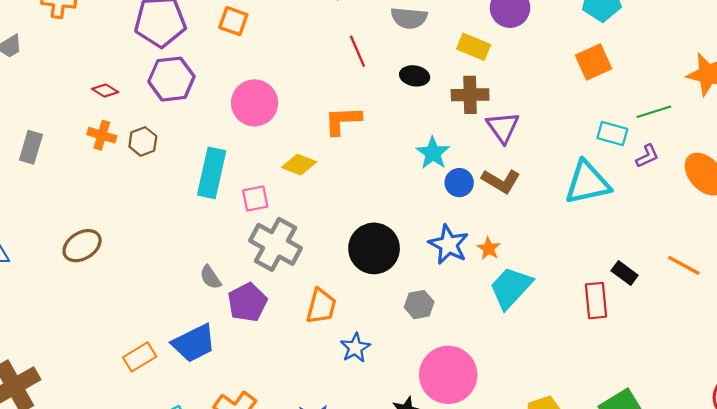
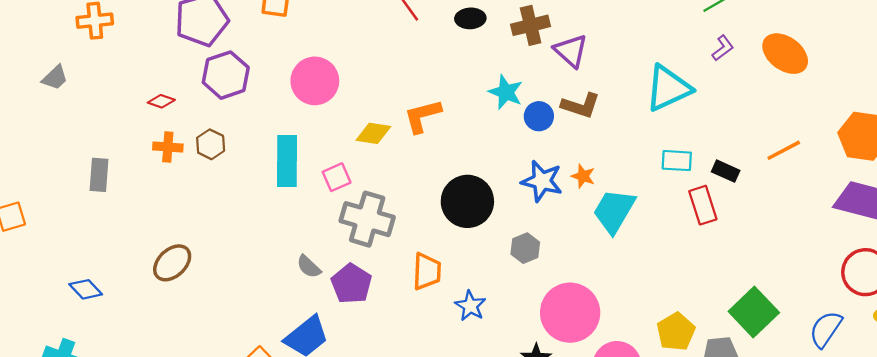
orange L-shape: (343, 121) -> (422, 116), moved
cyan rectangle: (612, 134) -> (677, 161), moved
orange line: (684, 265) -> (784, 150), turned -44

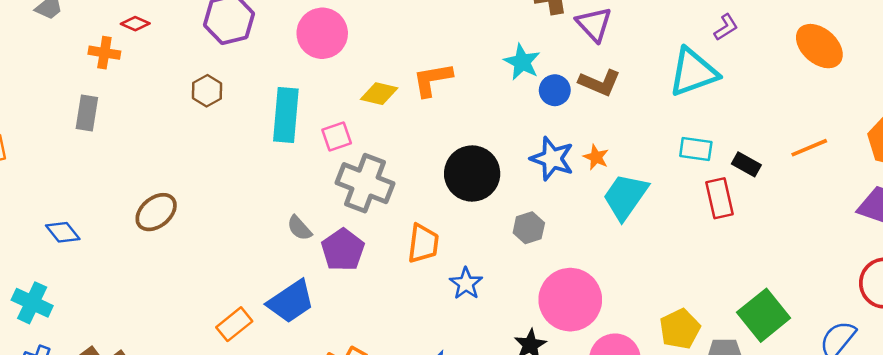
purple L-shape: (723, 48) -> (726, 27), moved
red diamond: (161, 101) -> (135, 24), moved
orange cross: (168, 147) -> (104, 53), moved

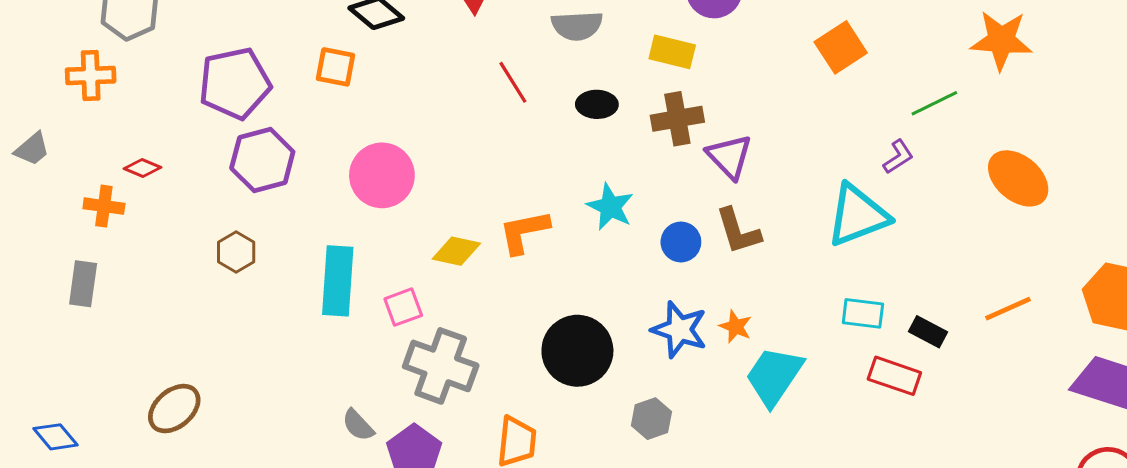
cyan star: (522, 62) -> (610, 207), moved
brown L-shape: (600, 83) -> (738, 231), turned 51
red rectangle: (719, 198) -> (894, 376), turned -57

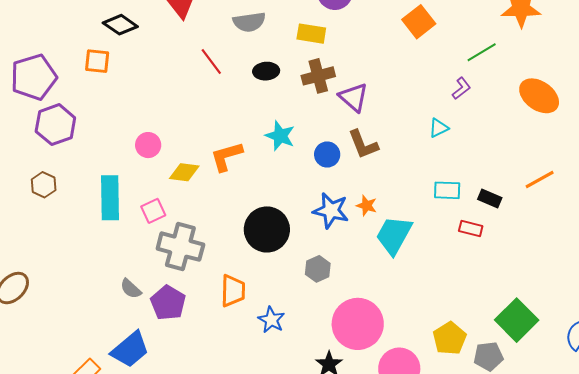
pink circle: (382, 175) -> (148, 145), moved, size x0.6
cyan triangle: (858, 215) -> (439, 128), size x0.5
red rectangle: (894, 376) -> (471, 228), size x0.7

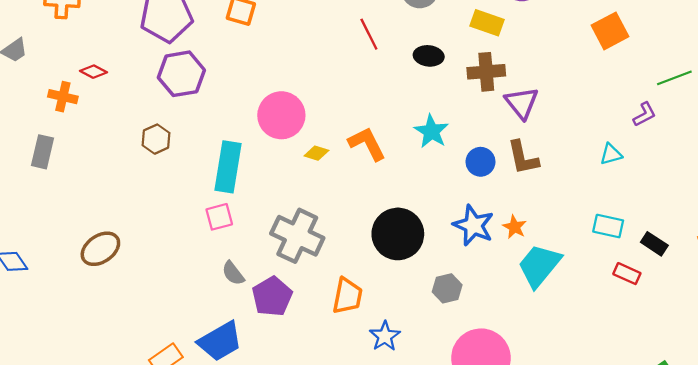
pink circle: (148, 145) -> (281, 115), size x1.6
orange L-shape: (226, 156) -> (367, 144), turned 69
yellow diamond: (184, 172) -> (316, 153), size x0.7
pink square: (153, 211) -> (219, 217), moved

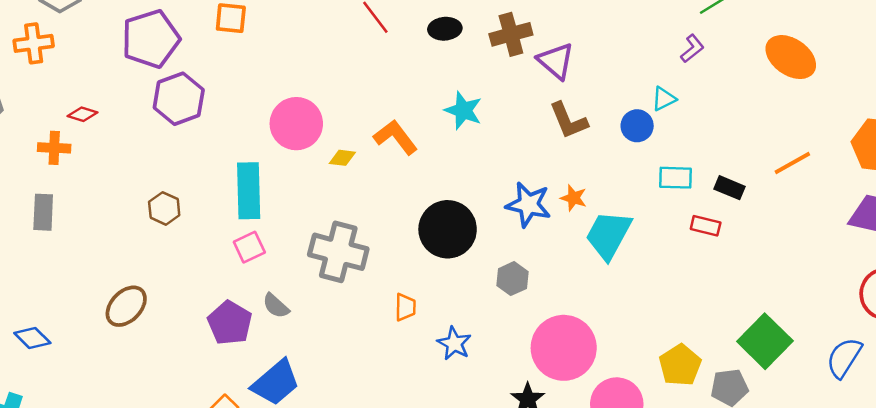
brown hexagon: (156, 139) -> (164, 208), moved
blue circle: (481, 162) -> (637, 126), moved
purple pentagon: (272, 296) -> (230, 323), moved
orange trapezoid: (347, 296) -> (405, 307), size x0.7

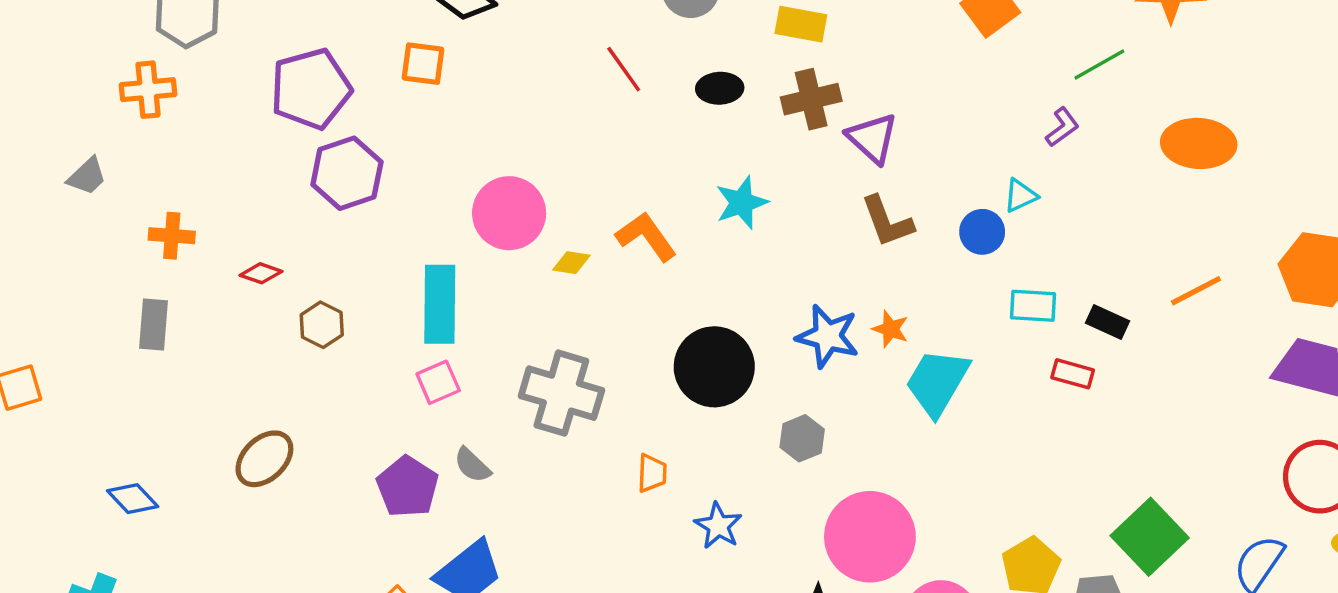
orange ellipse: (791, 57) -> (1199, 143), turned -33
cyan star: (463, 110) -> (742, 203), turned 30
red diamond: (82, 114) -> (261, 273), moved

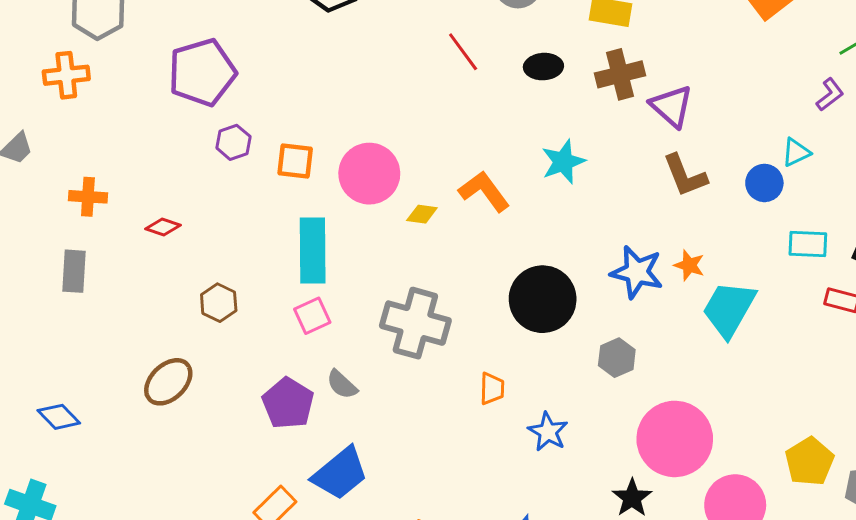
orange square: (423, 64) -> (295, 161), moved
purple hexagon: (347, 173) -> (233, 142), size x0.6
brown hexagon: (322, 325) -> (219, 303), moved

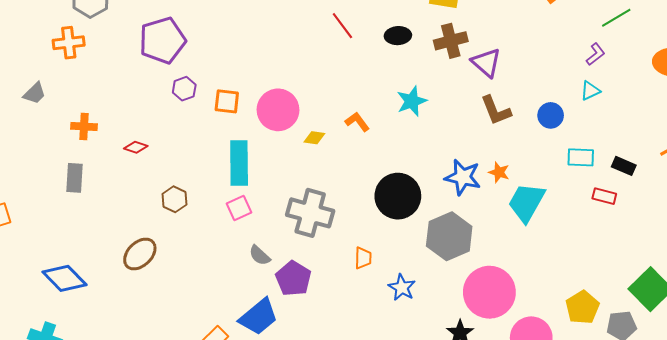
cyan triangle: (796, 152) -> (590, 91), moved
orange L-shape: (484, 191) -> (357, 122), size x0.7
gray hexagon: (617, 358) -> (449, 236), size x1.8
purple pentagon: (288, 403) -> (293, 278), moved
blue diamond: (59, 417) -> (64, 278), size x1.5

